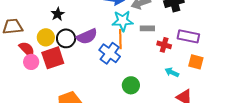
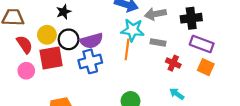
purple rectangle: (188, 36) -> (202, 44), moved
blue cross: (110, 53) -> (90, 61), moved, turned 30
pink circle: (31, 62) -> (26, 71), moved
orange square: (196, 62) -> (206, 67), moved

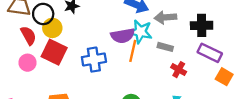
black circle: (69, 39) -> (43, 14), moved
purple semicircle: (91, 41) -> (123, 36), moved
red square: (51, 58) -> (54, 52), turned 30
orange square: (206, 67) -> (224, 77), moved

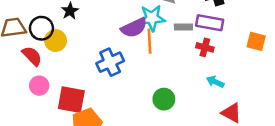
red square: (54, 52) -> (71, 100), moved
purple rectangle: (210, 53) -> (210, 23), moved

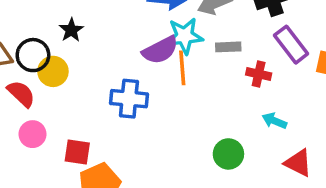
purple rectangle: (210, 23) -> (291, 45), moved, turned 44
blue cross: (110, 62) -> (129, 99), turned 32
green circle: (164, 99) -> (228, 154), moved
red square: (71, 100) -> (77, 152), size x0.7

